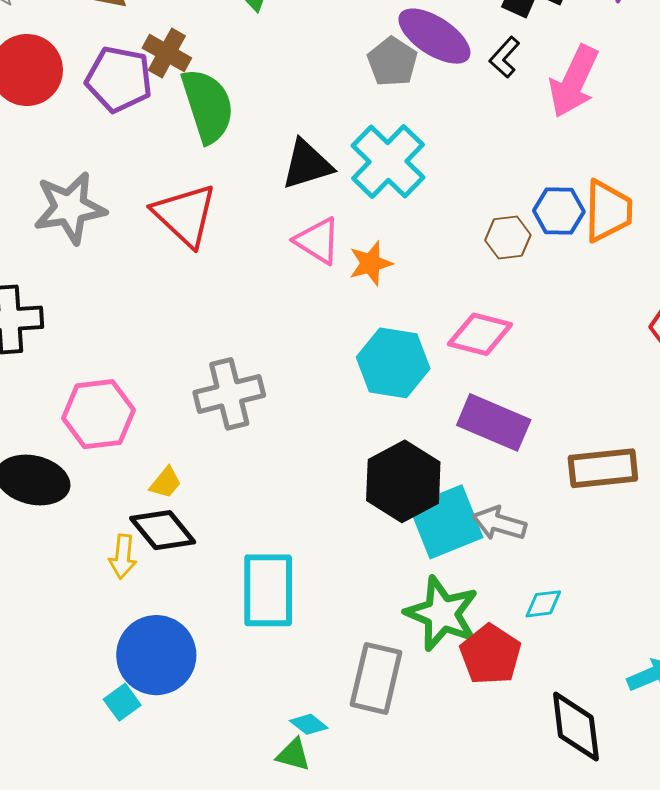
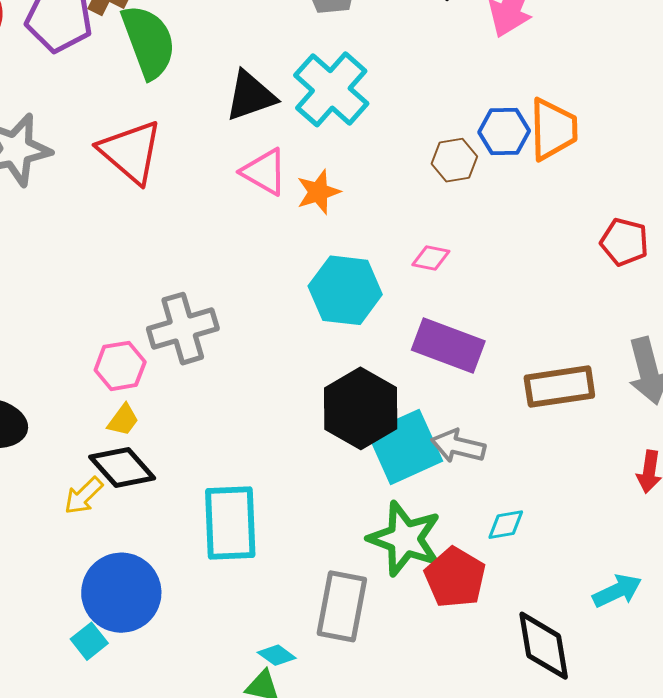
pink diamond: (480, 334) -> (431, 258), size x0.6
pink hexagon: (98, 414) -> (120, 366), moved, size x0.7
yellow arrow: (123, 557) -> (84, 496), turned 42

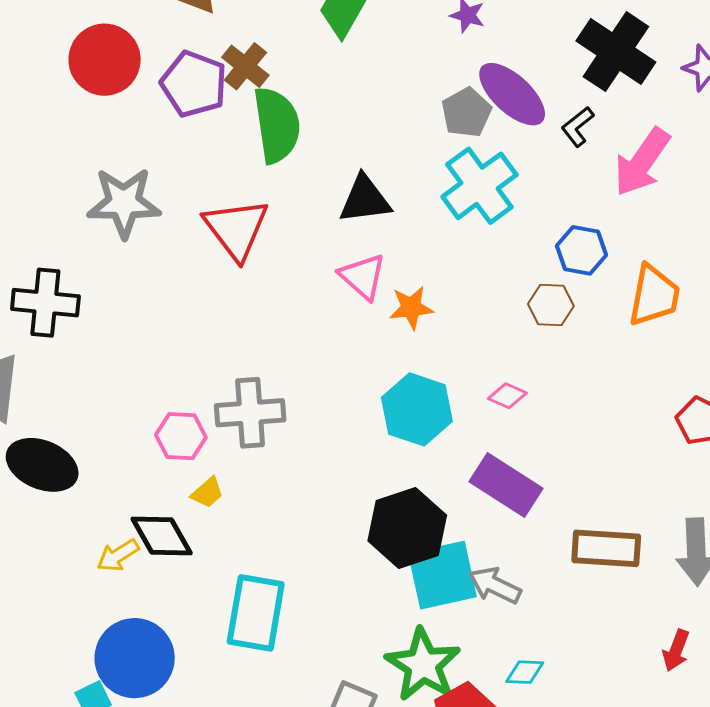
cyan cross: (331, 89) -> (479, 186), moved
blue hexagon: (504, 132) -> (581, 250), moved
yellow trapezoid: (123, 420) -> (207, 493), moved

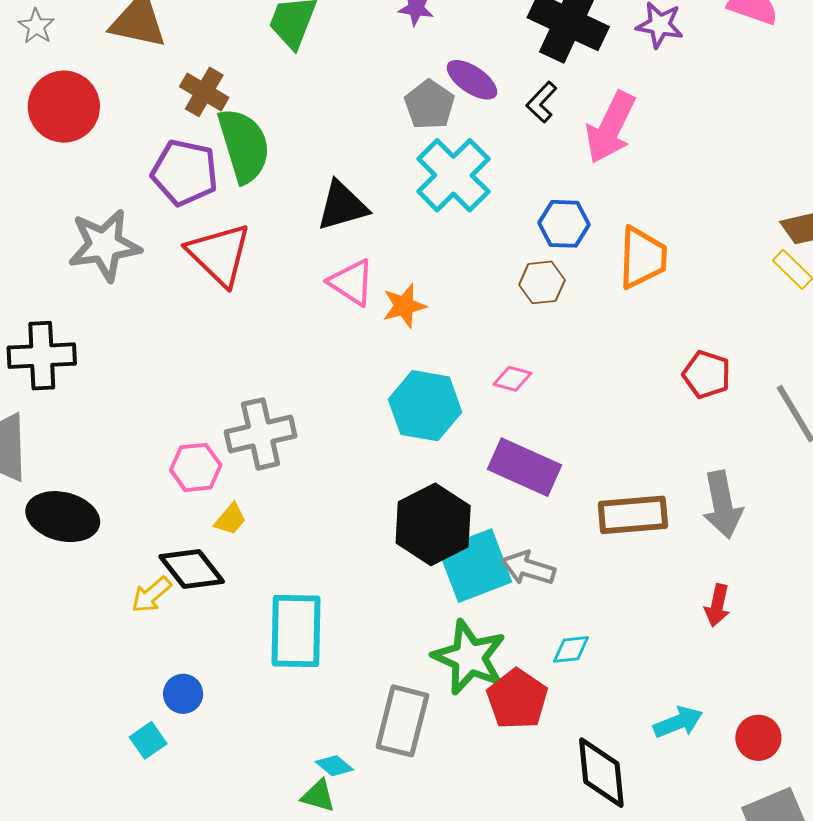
purple pentagon: (194, 84) -> (185, 173), moved
purple ellipse: (512, 94) -> (472, 80), size x0.7
blue circle: (135, 658) -> (183, 694), size x0.5

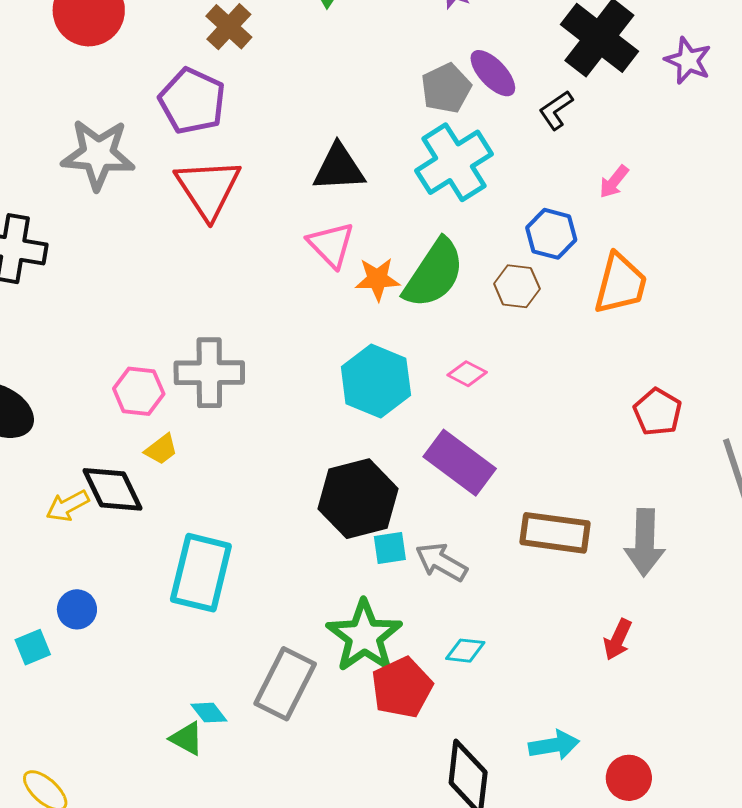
pink arrow: (611, 127) -> (614, 182), moved, size x0.5
green semicircle: (244, 145) -> (434, 274), moved, turned 38
cyan square: (475, 566) -> (390, 548), size x0.5

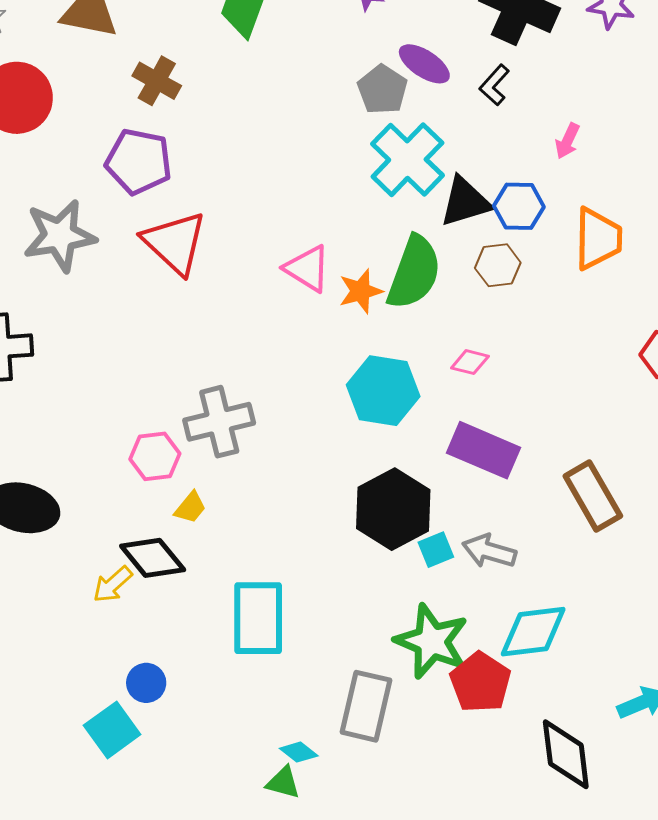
black triangle: (339, 168) -> (465, 202), moved
brown rectangle: (555, 533) -> (593, 496), turned 66
cyan square: (33, 647) -> (112, 730), size x1.5
cyan diamond: (465, 651) -> (533, 632), size x1.8

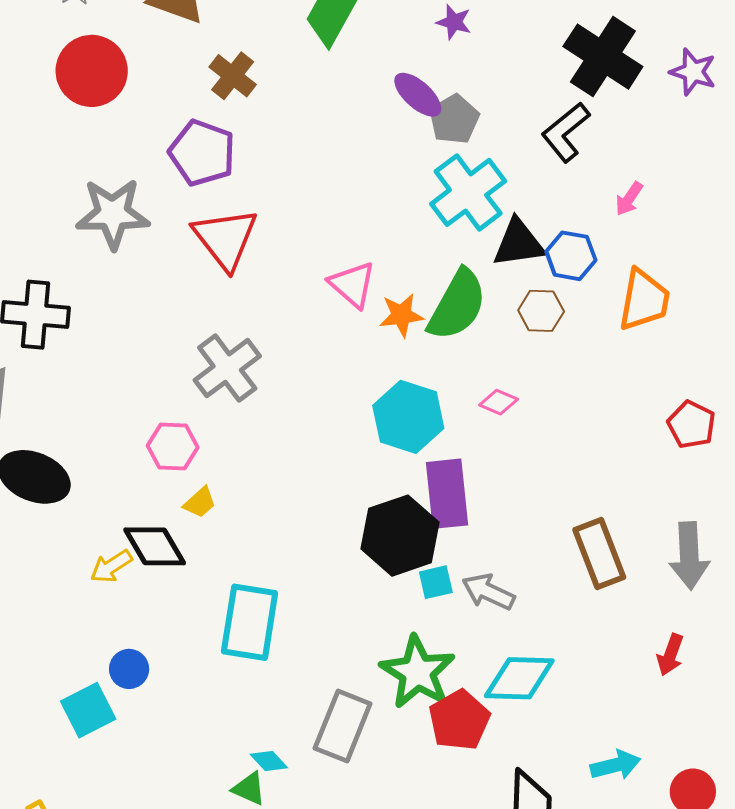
purple ellipse: (424, 64) -> (418, 95), moved
black L-shape: (494, 85) -> (566, 132), size x1.5
gray cross: (219, 422) -> (227, 368), moved, turned -32
purple rectangle: (484, 450) -> (447, 494), moved, turned 52

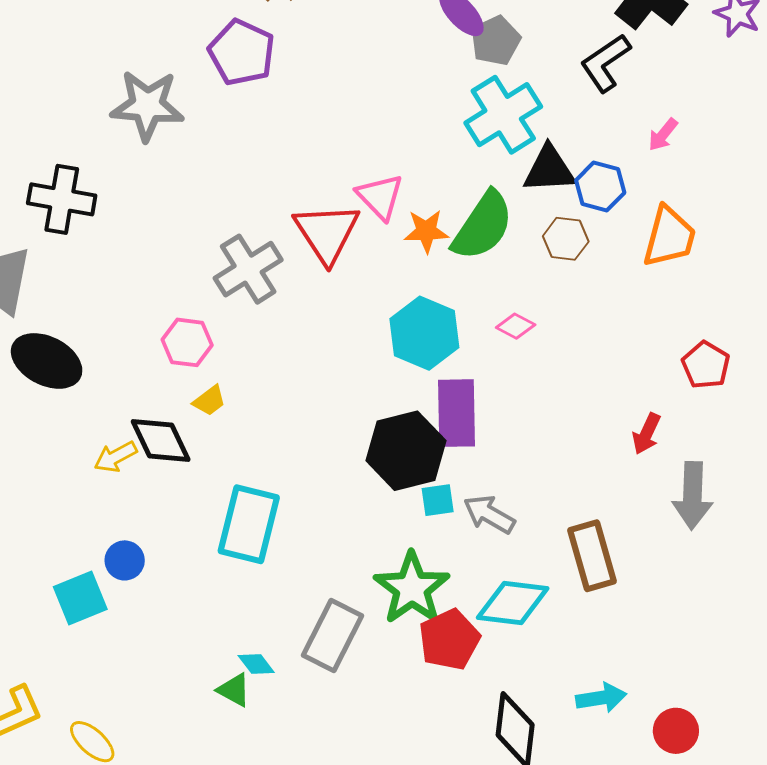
red triangle: (225, 239) -> (327, 233), moved
brown rectangle: (599, 553) -> (592, 556), moved
red arrow: (670, 655) -> (647, 434), moved

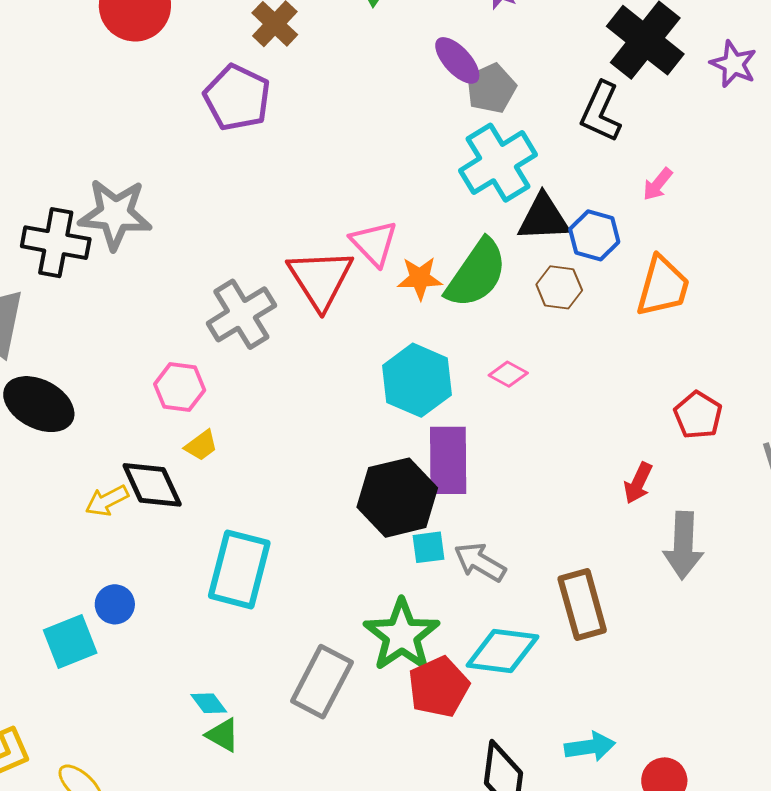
black L-shape: (605, 63) -> (601, 112), turned -32
gray star: (147, 105) -> (115, 214), moved
cyan diamond: (256, 664) -> (209, 703), moved

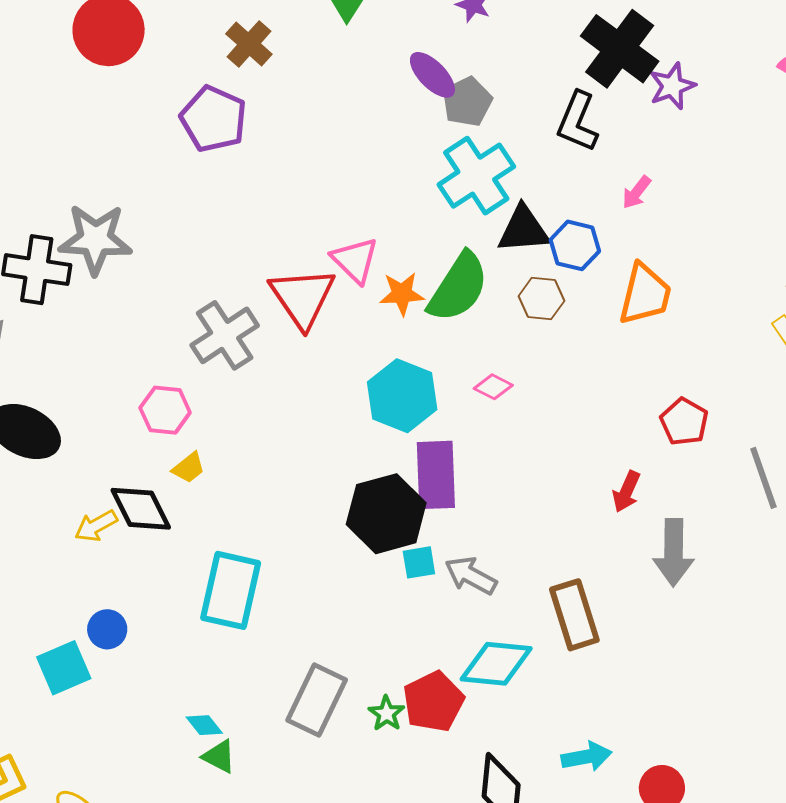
purple star: (733, 64) -> (672, 86), moved, turned 30
green star: (402, 635) -> (386, 713), moved, size x0.5

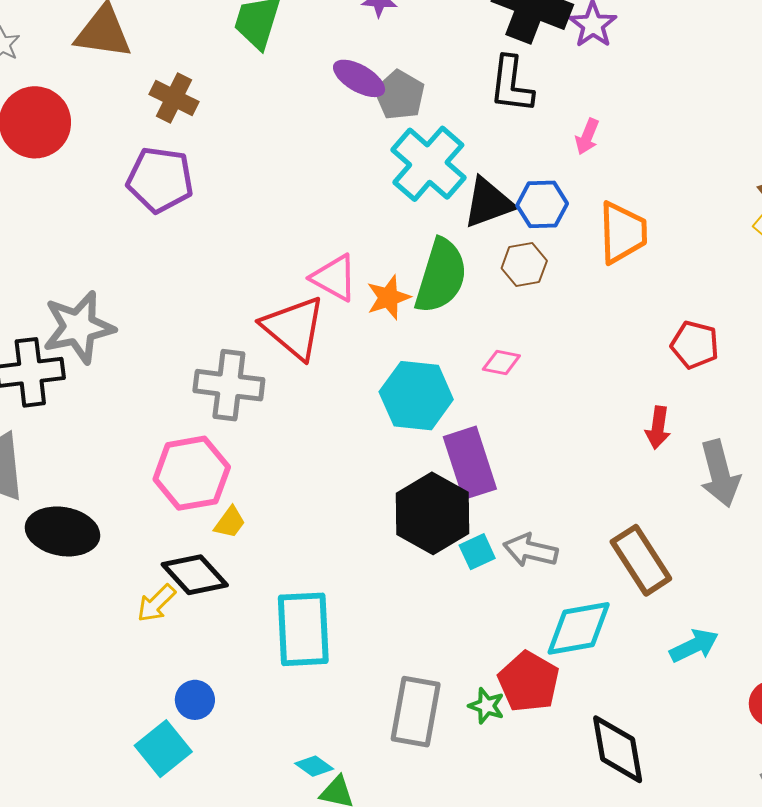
gray cross: (225, 335) -> (229, 385), turned -34
pink hexagon: (165, 410) -> (192, 473), size x1.5
cyan arrow: (586, 757) -> (694, 646), moved

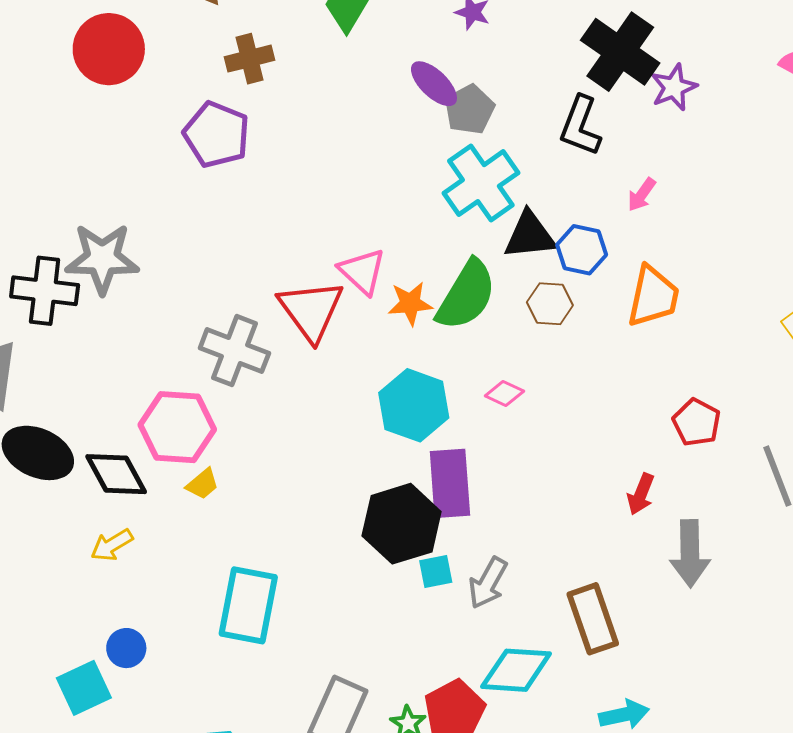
brown cross: (174, 98) -> (250, 59), turned 36
gray arrow: (531, 550) -> (488, 583), turned -88
black diamond: (195, 575) -> (116, 474), moved

